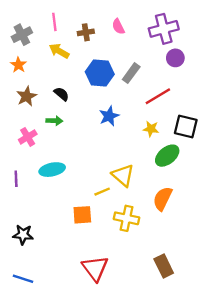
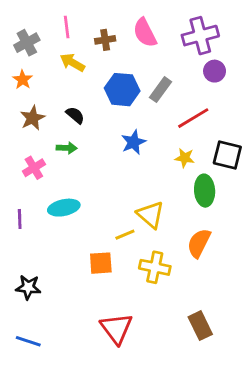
pink semicircle: (118, 27) -> (145, 33), size x1.5
green ellipse: (167, 156) -> (205, 191), turned -55

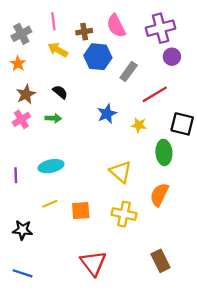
blue hexagon: (122, 90) -> (98, 57), moved
yellow star: (185, 158) -> (139, 125), moved
pink cross: (34, 168) -> (21, 119), moved
yellow line: (125, 235) -> (50, 204), moved

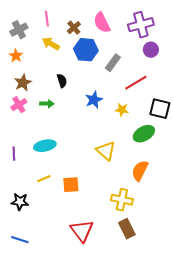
brown cross: (84, 32) -> (74, 28), turned -32
black semicircle: (60, 92) -> (62, 81), moved, turned 32
green ellipse: (164, 152) -> (144, 134), turned 65
yellow cross: (124, 214) -> (122, 200), moved
brown rectangle: (161, 261) -> (127, 229), moved

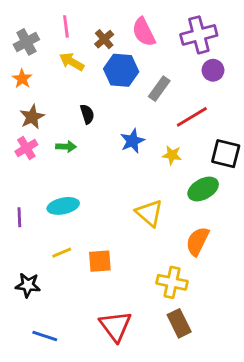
blue line: (20, 240) -> (45, 336), moved

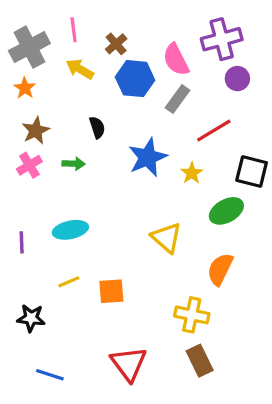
pink semicircle: (144, 32) -> (176, 60), moved
gray cross: (26, 42) -> (29, 47), size x1.4
blue star: (132, 141) -> (148, 157), size x1.4
yellow star: (172, 155) -> (192, 173), turned 30

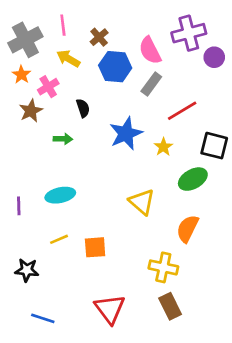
purple circle: (237, 79) -> (214, 57), moved
pink cross: (29, 165) -> (48, 87), moved

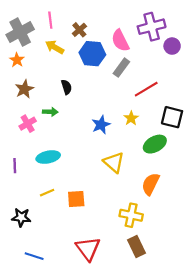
pink cross: (48, 87) -> (28, 124), moved
blue star: (126, 134) -> (101, 125), moved, size x0.7

